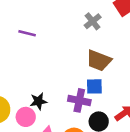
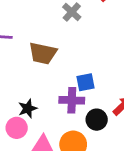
brown trapezoid: (99, 60) -> (43, 53), moved

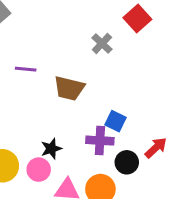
blue square: (86, 82) -> (116, 121), turned 36

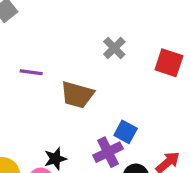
red square: (137, 18) -> (169, 63), moved, turned -32
purple cross: (100, 141) -> (108, 152), turned -32

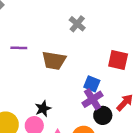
red square: (169, 63) -> (118, 60), moved
purple cross: (108, 152) -> (93, 99), moved

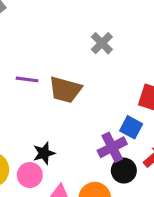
purple line: (19, 48) -> (27, 79), moved
blue square: (92, 84) -> (131, 127), moved

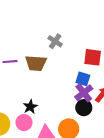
gray cross: (102, 43) -> (55, 41), moved
purple cross: (112, 147) -> (84, 93), moved

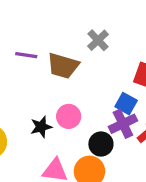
black circle: (84, 108) -> (101, 144), moved
pink circle: (24, 123) -> (69, 116), moved

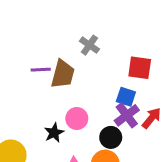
purple line: (26, 55) -> (41, 70), moved
brown trapezoid: (63, 66) -> (63, 74), turned -80

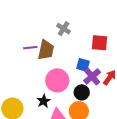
blue square: (126, 97) -> (83, 65), moved
pink circle: (77, 118) -> (57, 80), size x1.5
black star: (54, 133) -> (44, 101), moved

